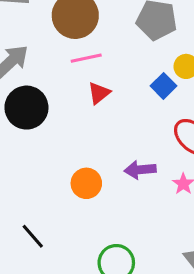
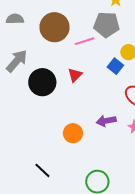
pink line: (86, 58) -> (85, 41), moved
black circle: (26, 108) -> (42, 82), moved

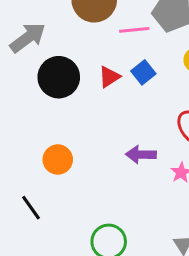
blue square: (115, 66) -> (143, 72), moved
orange circle: (73, 133) -> (58, 160), moved

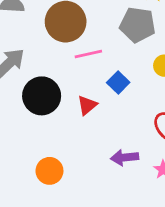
pink line: (134, 30) -> (88, 54), moved
red triangle: (109, 77) -> (87, 105), moved

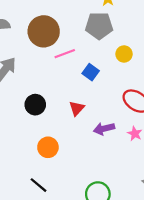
black circle: (42, 96) -> (35, 105), moved, size x0.7
red triangle: (87, 105) -> (77, 108), moved

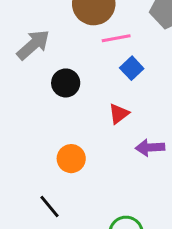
blue square: (91, 72) -> (132, 68), moved
black circle: (35, 105) -> (66, 83), moved

